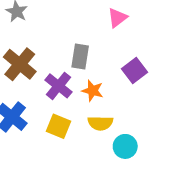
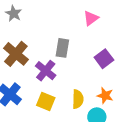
orange star: (93, 91) -> (105, 96), moved
yellow semicircle: (100, 123) -> (78, 99), turned -90

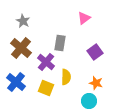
gray star: (14, 13) -> (23, 21), moved
yellow semicircle: (78, 99) -> (66, 77), moved

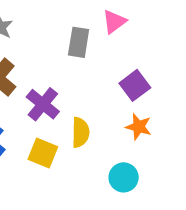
gray rectangle: (60, 43) -> (79, 42), moved
orange star: (96, 83) -> (139, 127), moved

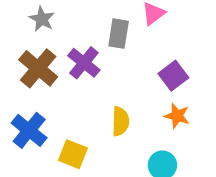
purple cross: (43, 104) -> (84, 63), moved
yellow square: (43, 153) -> (73, 154), moved

